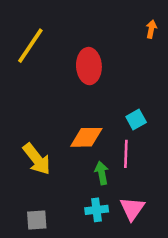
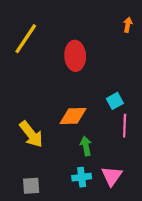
pink line: (126, 154) -> (125, 126), moved

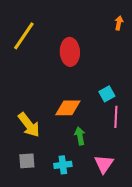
cyan cross: (82, 177) -> (63, 165), moved
gray square: (31, 186) -> (27, 161), moved

